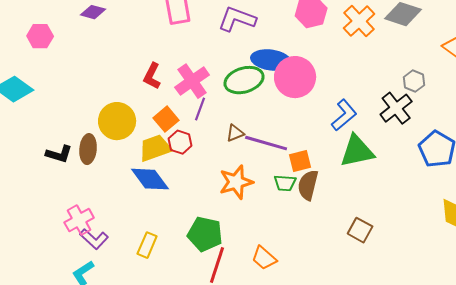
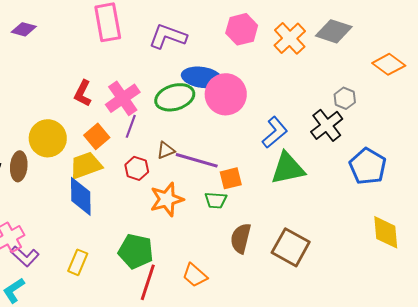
red hexagon: (180, 142) -> (137, 168), moved
blue diamond: (150, 179) -> (81, 196), turned 36
brown semicircle: (308, 185) -> (241, 238), moved
brown square: (360, 230) -> (291, 247), size x1.5

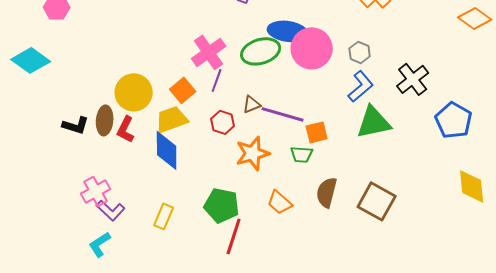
red L-shape: (83, 93) -> (126, 129), moved
gray hexagon: (345, 98) -> (360, 52), moved
orange trapezoid: (195, 275) -> (280, 202), moved

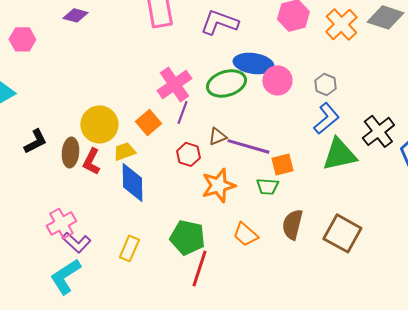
pink circle: (312, 48) -> (277, 80), size x0.7
black cross: (413, 79) -> (378, 131), moved
yellow trapezoid: (172, 119) -> (124, 151), moved, size x0.7
black L-shape: (76, 125) -> (35, 141), moved, turned -44
cyan L-shape: (100, 244) -> (65, 276), size x1.4

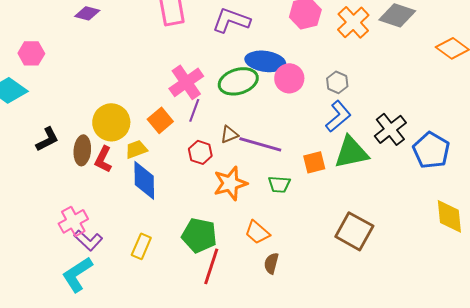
pink hexagon: (22, 39) -> (31, 53), moved
orange square: (282, 164) -> (314, 162), moved
brown semicircle: (292, 224) -> (271, 263), moved, size x0.7

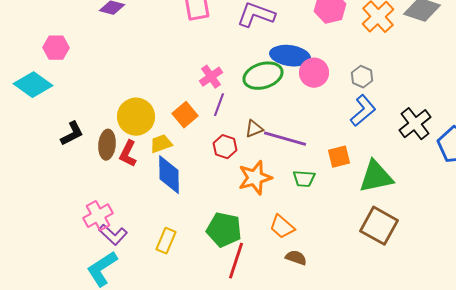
pink cross: (186, 82) -> (211, 77), size x0.7
green triangle: (351, 152) -> (376, 177), moved
brown semicircle: (271, 263) -> (296, 258), turned 95

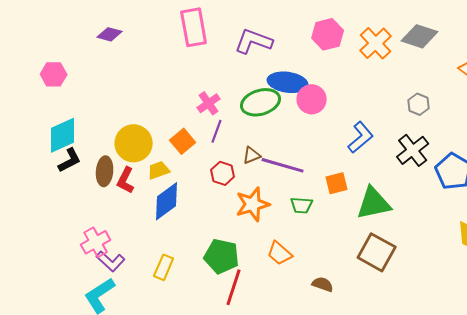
gray hexagon: (362, 77) -> (419, 104), moved
cyan diamond: (33, 85) -> (63, 135), moved, turned -60
blue diamond: (169, 175) -> (167, 201), turned 54
brown semicircle: (296, 258) -> (323, 284), moved

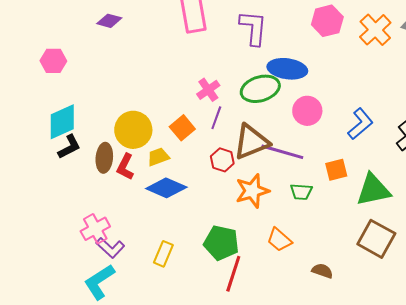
purple L-shape: (254, 41) -> (253, 28), turned 75
pink circle: (312, 99) -> (307, 111), moved
brown triangle: (252, 155) -> (251, 142), size x2.0
blue diamond: (167, 201) -> (166, 188), turned 60

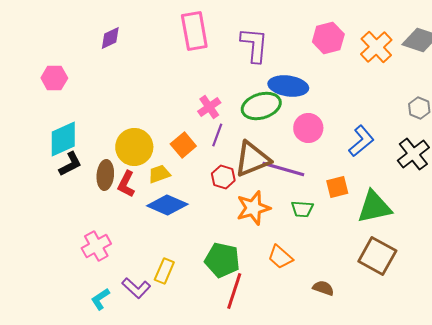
purple diamond: (109, 21) -> (110, 38), turned -40
purple L-shape: (110, 248) -> (136, 288), moved
cyan L-shape: (99, 282) -> (100, 299), size x0.6

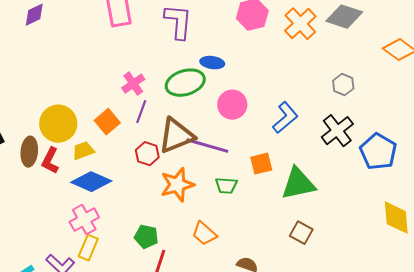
blue ellipse: (288, 86) -> (212, 63), size x0.6
pink cross: (96, 246) -> (84, 220), moved
brown square: (377, 256) -> (301, 233), size x0.6
green pentagon: (222, 260) -> (146, 237), size x0.7

